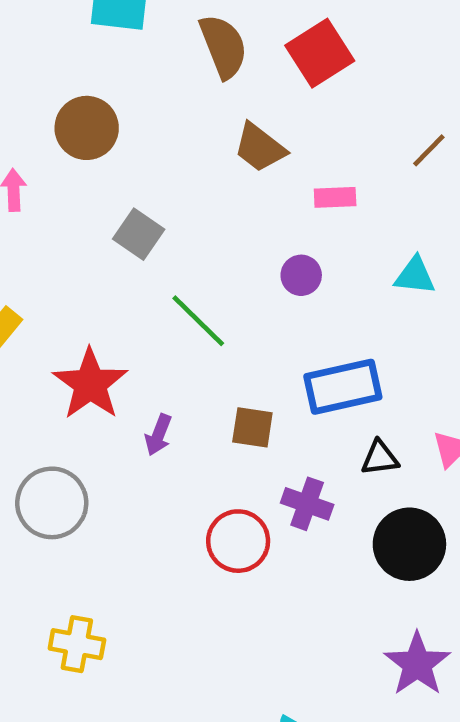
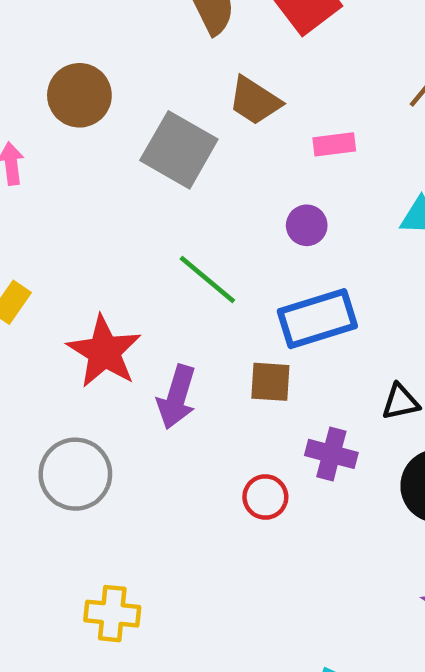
gray square: (139, 234) -> (179, 150), moved, size x1.5
blue rectangle: (343, 387) -> (317, 319), moved
purple arrow: (158, 435) -> (177, 397), size x1.5
red circle: (238, 541) -> (265, 497), size x0.7

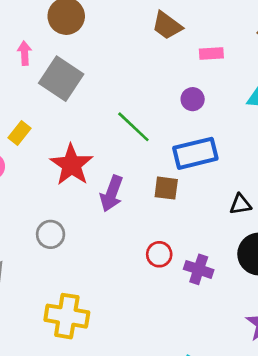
gray square: (179, 150) -> (61, 79), moved
purple cross: (331, 454) -> (199, 269), moved
gray circle: (75, 474) -> (51, 234), size x0.7
yellow cross: (112, 614) -> (67, 316), size x1.4

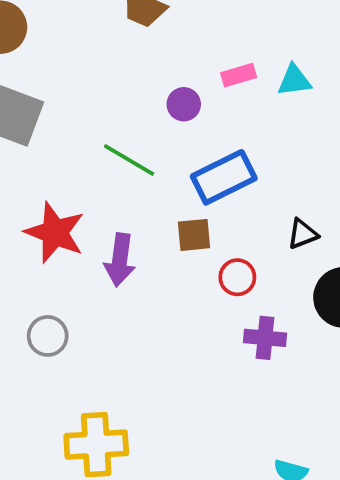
pink rectangle: (211, 53) -> (239, 75), moved
purple circle: (193, 99) -> (184, 104), moved
red circle: (159, 254) -> (237, 277), moved

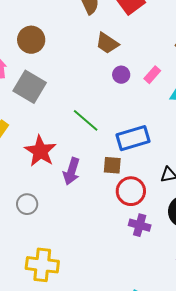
pink rectangle: (239, 75) -> (152, 75), moved, turned -42
purple circle: (184, 104) -> (121, 75), moved
red circle: (237, 277) -> (131, 191), size x1.5

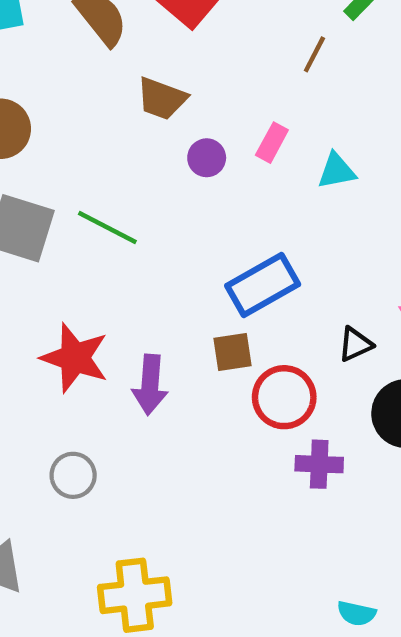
green line: (86, 120) -> (107, 227), moved

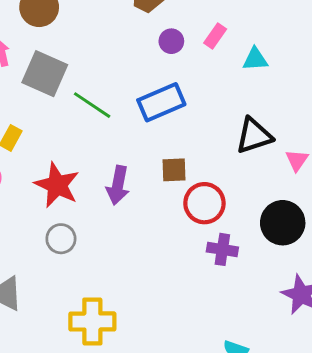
green line: (107, 227) -> (92, 105), moved
blue rectangle: (263, 285) -> (161, 102), moved
black triangle: (355, 344) -> (254, 136), moved, size x1.6
red star: (75, 358) -> (57, 185), moved

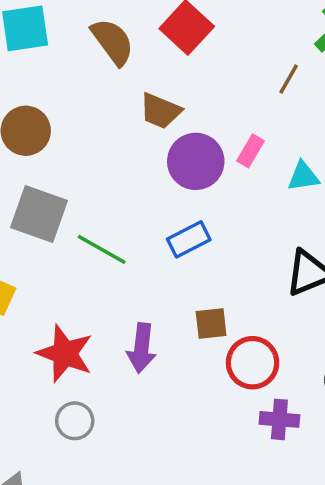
purple circle: (171, 41) -> (196, 161), size x1.8
blue rectangle: (161, 102) -> (189, 239), size x0.7

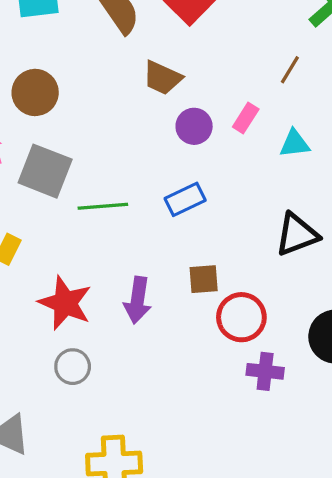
brown line: (289, 79) -> (290, 70), moved
purple circle: (196, 161) -> (194, 126), size x0.7
green line: (102, 249) -> (103, 206), turned -36

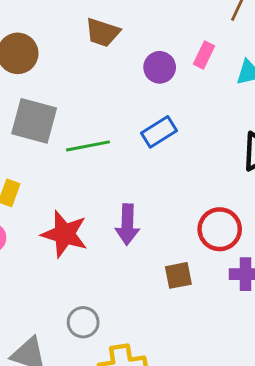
brown trapezoid: (162, 78) -> (102, 32), moved
brown square: (204, 279) -> (178, 275), moved
gray circle: (73, 367) -> (83, 322), moved

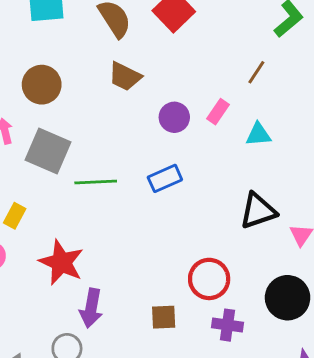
purple arrow: (127, 224) -> (91, 308), moved

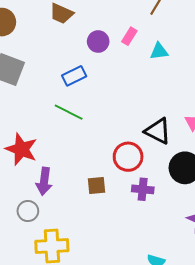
blue rectangle: (165, 178) -> (74, 76), moved
green line: (96, 182) -> (69, 112), moved, turned 32
black triangle: (258, 211) -> (158, 131), moved, turned 48

